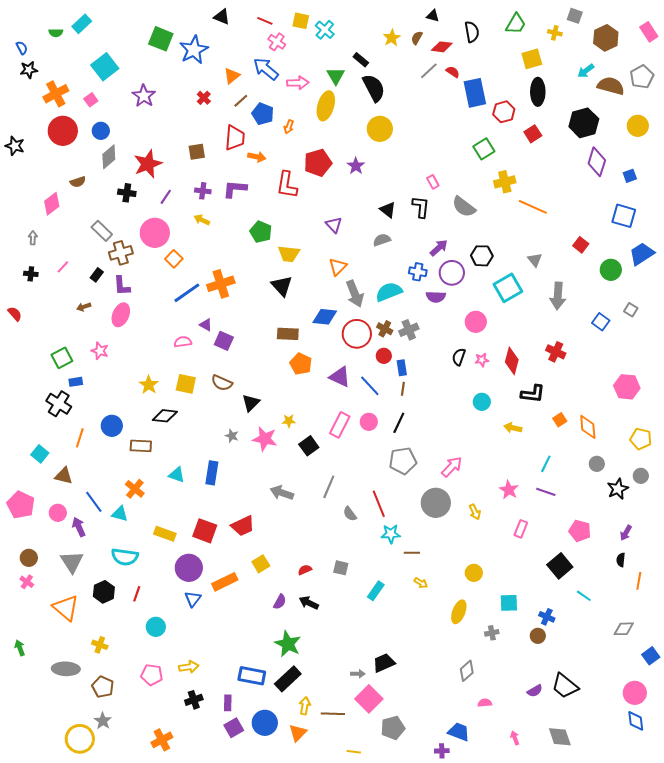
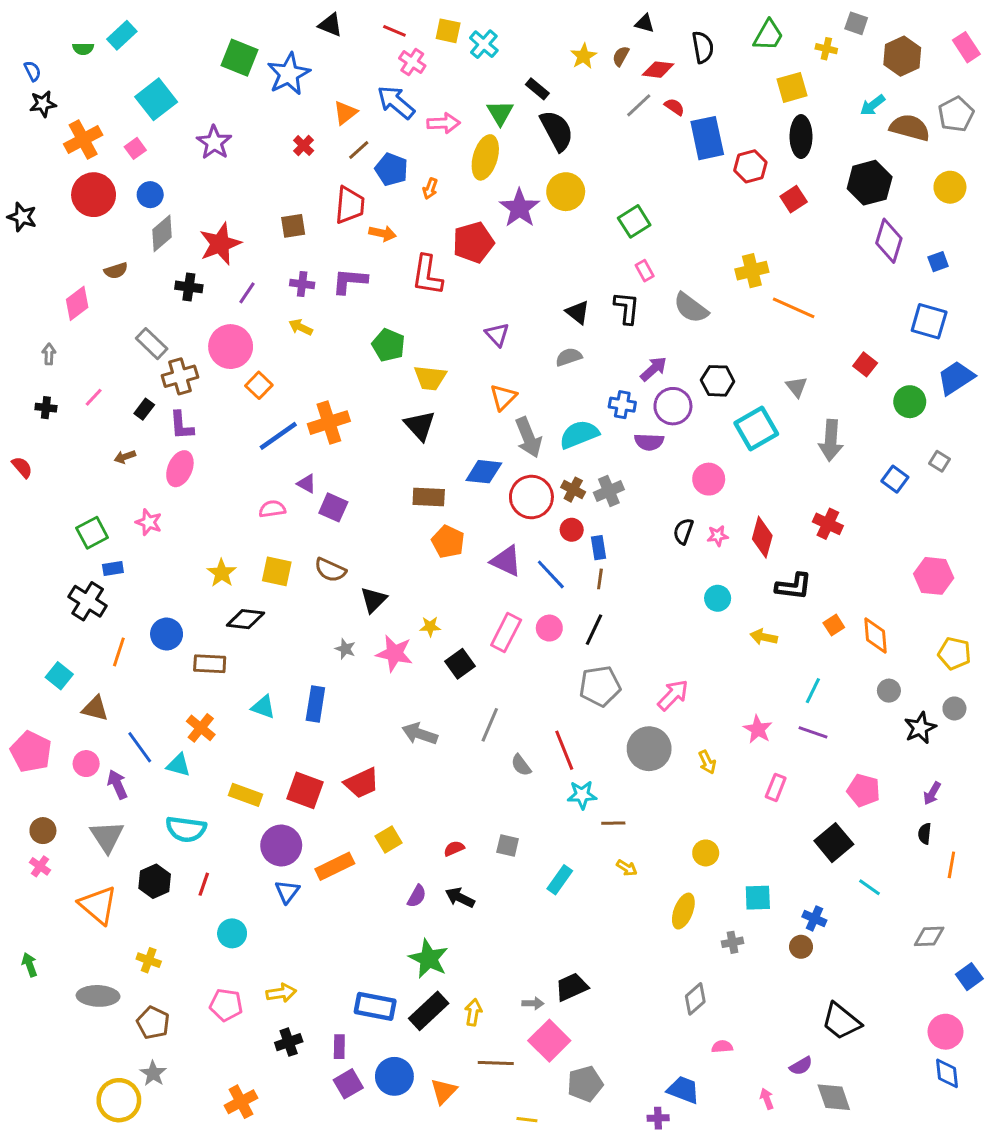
green square: (484, 149) -> (634, 221), moved
purple star: (356, 166) -> (520, 208), moved, size x1.5
purple semicircle: (535, 691) -> (801, 1066), moved
yellow arrow: (305, 706) -> (473, 1012), moved

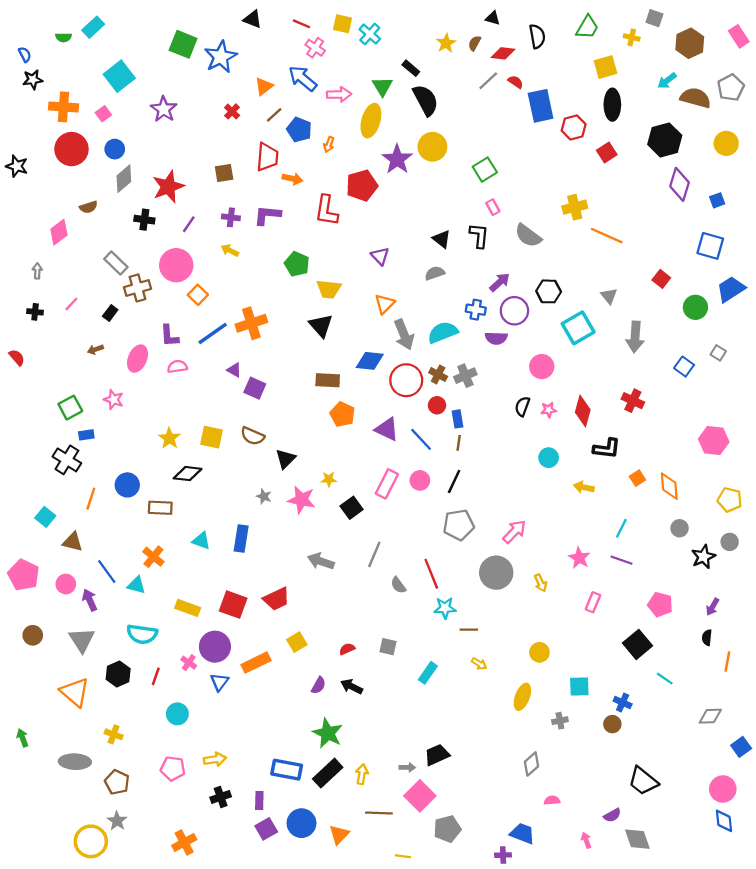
orange cross: (83, 140) -> (63, 107), turned 32
purple L-shape: (181, 425) -> (169, 336), moved
pink semicircle: (272, 509) -> (177, 367), moved
pink cross: (40, 866) -> (189, 663), moved

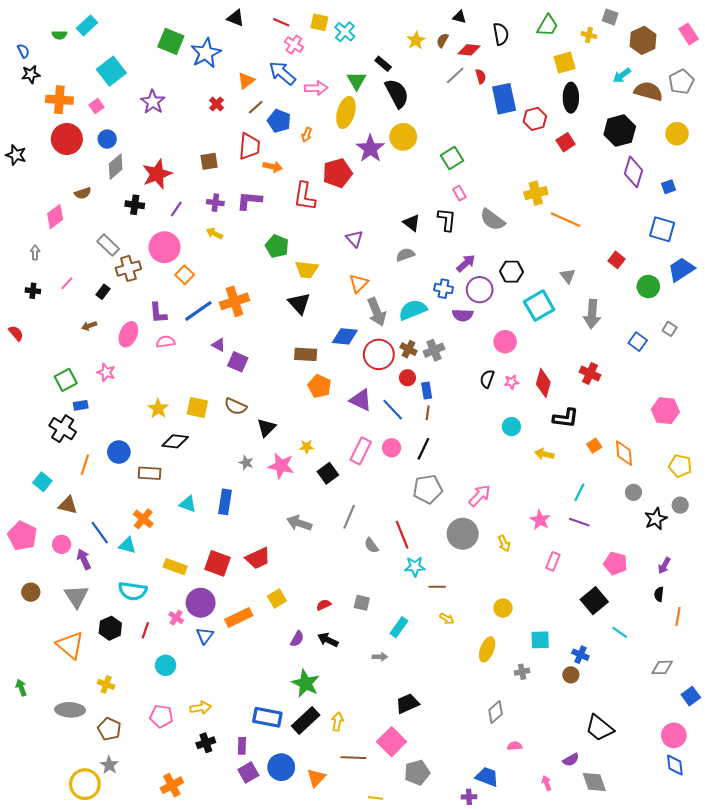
red semicircle: (516, 82) -> (481, 76), turned 40
gray arrow: (407, 767) -> (380, 657), moved

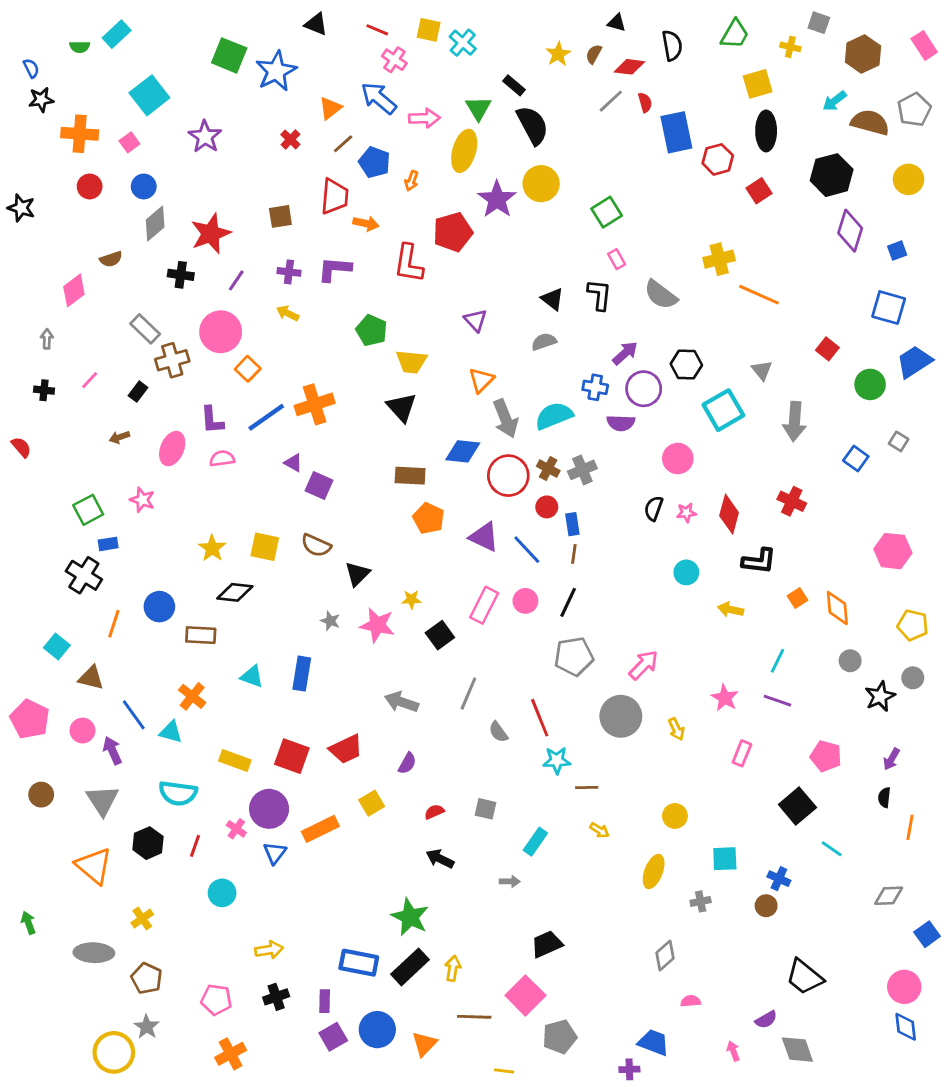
red circle: (67, 139) -> (90, 186), size x0.6
purple semicircle: (297, 639) -> (407, 763), moved
yellow cross: (106, 684) -> (142, 919), turned 35
pink pentagon: (161, 716) -> (216, 1000), moved

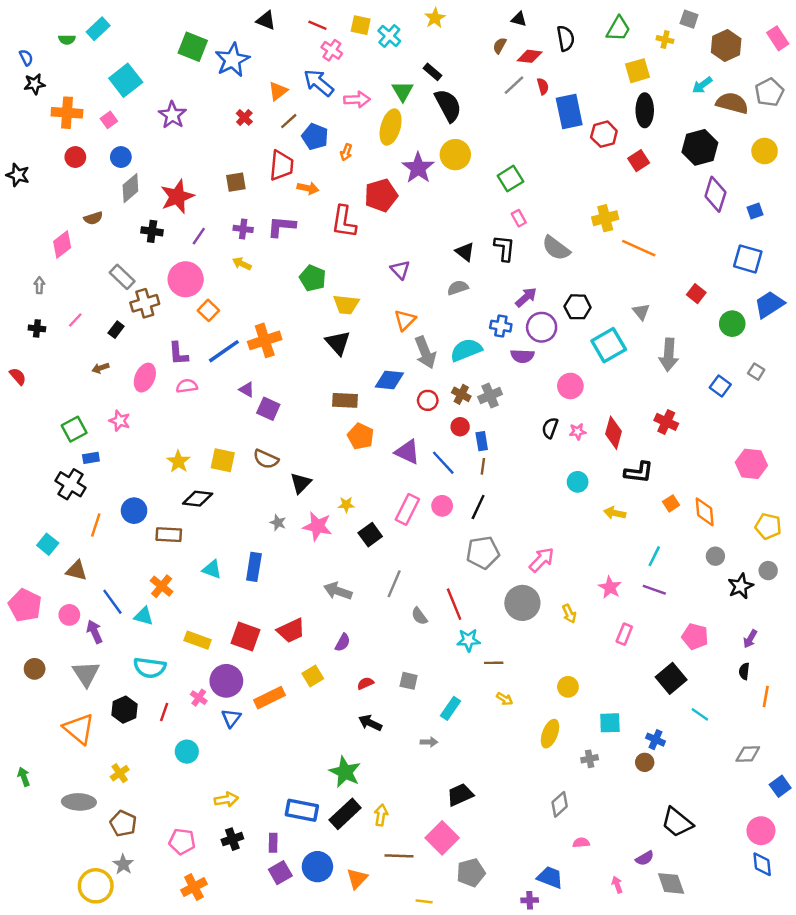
yellow star: (558, 54) -> (435, 18), moved
red circle: (508, 476) -> (428, 400), size x0.6

